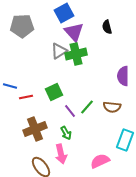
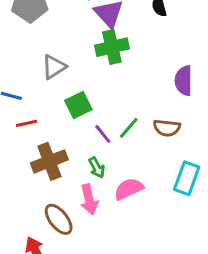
gray triangle: (59, 51) -> (54, 67), moved
red line: (26, 97) -> (27, 123), moved
pink semicircle: (100, 161) -> (129, 189), moved

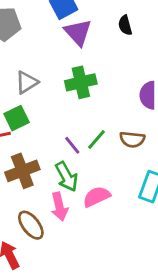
green cross: (112, 47) -> (81, 82), moved
green square: (78, 105) -> (17, 118), moved
green arrow: (97, 168) -> (67, 177), size x1.5

